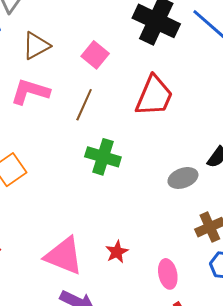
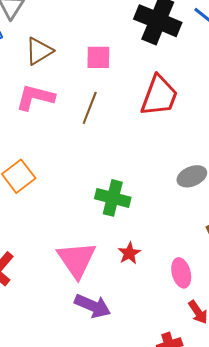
pink square: (95, 55) -> (98, 57), turned -36
green cross: (103, 157) -> (113, 198), moved
pink triangle: (64, 256) -> (77, 260), turned 36

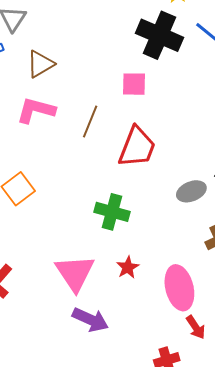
pink square: (98, 57) -> (134, 84), moved
red trapezoid: (159, 96) -> (137, 147), moved
pink ellipse: (181, 273) -> (179, 288), size x1.5

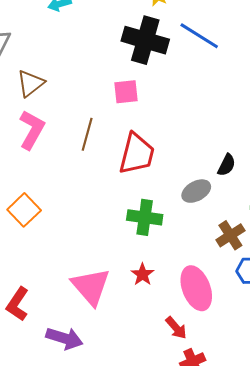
pink L-shape: (36, 110) -> (32, 130), turned 111
green cross: (112, 212) -> (145, 217), moved
purple arrow: (90, 320) -> (64, 338), moved
red arrow: (196, 327) -> (176, 328), moved

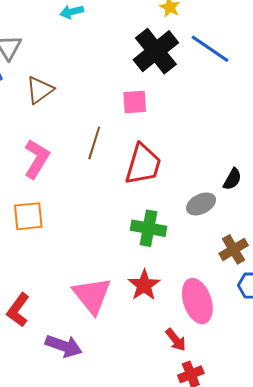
black cross: (145, 40) -> (156, 51), turned 33
pink L-shape: (32, 130) -> (37, 159), moved
orange square: (24, 210) -> (28, 216), turned 36
red star: (142, 274) -> (144, 285), size x1.4

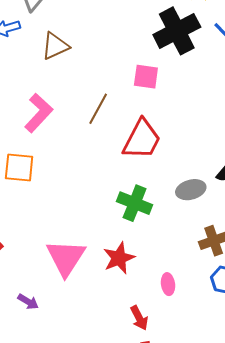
pink ellipse: (197, 301) -> (168, 284), size x0.5
purple arrow: (64, 346) -> (28, 302), size x0.6

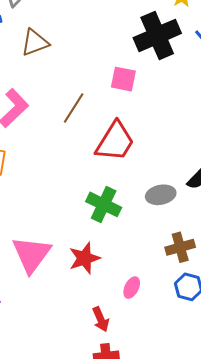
pink ellipse: (168, 284) -> (132, 288), turned 30

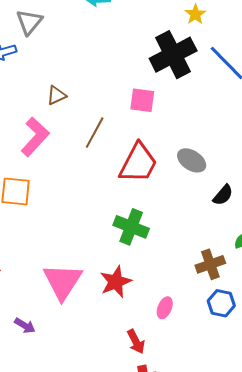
brown triangle: (35, 43) -> (56, 95), moved, size x0.7
gray ellipse: (161, 195) -> (192, 160), moved, turned 48

